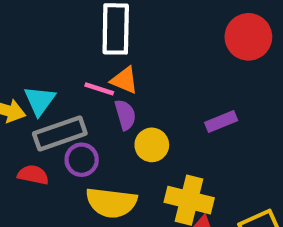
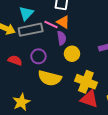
cyan triangle: (40, 101) -> (26, 13), moved
gray rectangle: (60, 133) -> (31, 30), moved

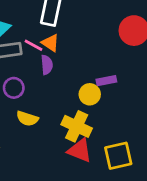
yellow circle: (72, 54) -> (90, 94), moved
yellow semicircle: (50, 78) -> (27, 119), size x0.7

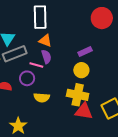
pink line: (33, 45) -> (36, 65), moved
purple rectangle: (106, 81) -> (85, 52), moved

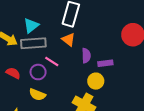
purple semicircle: (46, 57) -> (86, 56), moved
yellow semicircle: (42, 98) -> (37, 95), moved

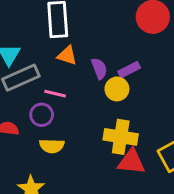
yellow circle: (96, 81) -> (117, 89), moved

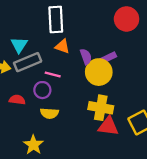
yellow circle: (117, 89) -> (99, 72), size x1.5

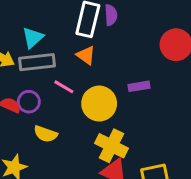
purple semicircle: (86, 57) -> (111, 15), moved
yellow circle: (99, 72) -> (99, 104), moved
purple circle: (42, 90) -> (29, 102), moved

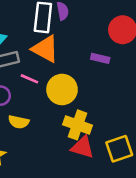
orange triangle: (86, 55) -> (45, 49), size x1.6
purple rectangle: (139, 86) -> (100, 58), moved, turned 30

